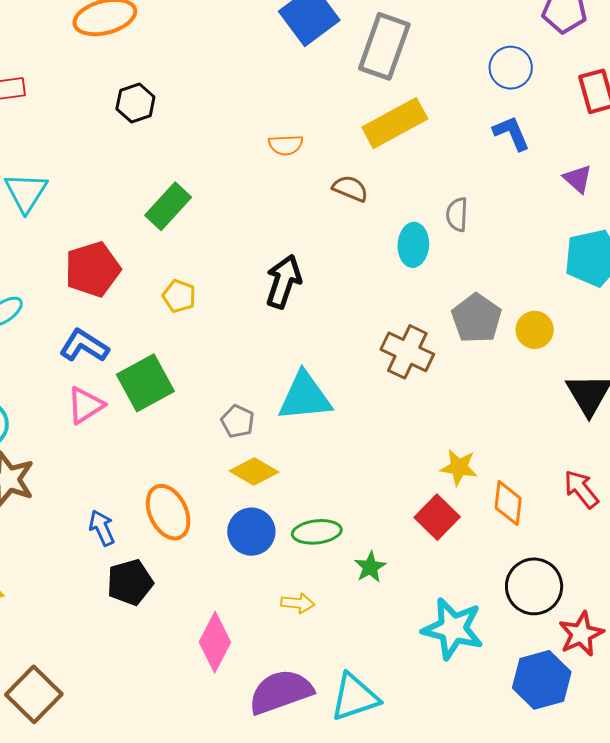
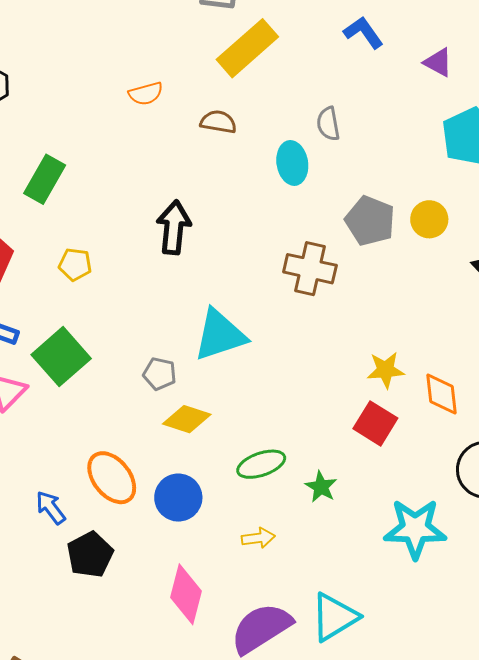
blue circle: (251, 532) -> (178, 498), moved

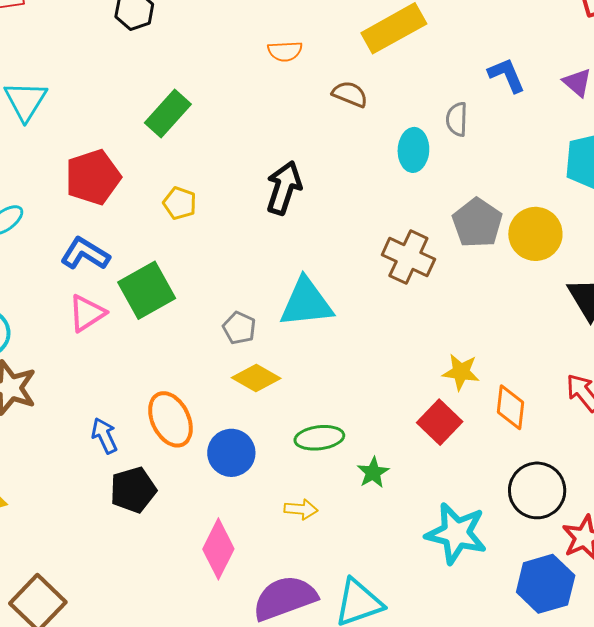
blue L-shape: (363, 32) -> (507, 75), moved
yellow circle: (429, 219) -> (535, 234), size x1.4

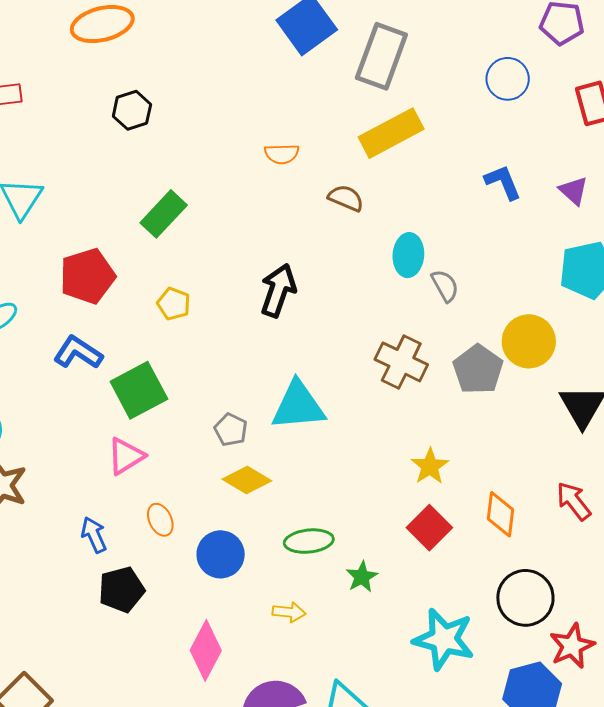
gray semicircle: (457, 119) -> (445, 286), moved, turned 148
gray pentagon: (477, 223) -> (478, 369), moved
pink triangle: (87, 313) -> (126, 456), moved
yellow star: (461, 372) -> (430, 466), moved, turned 30
orange ellipse: (170, 419) -> (160, 520), size x0.6

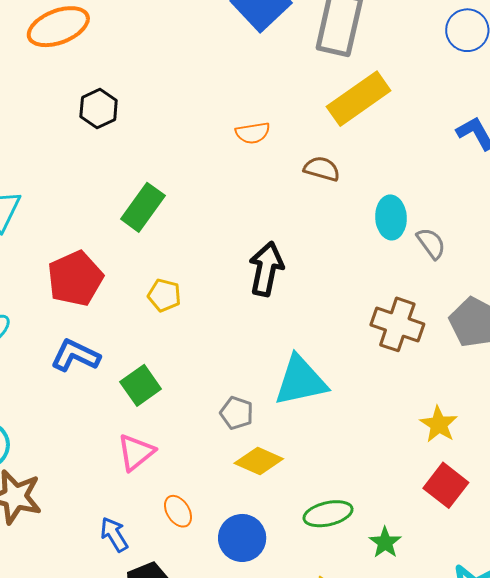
green square: (139, 390) -> (141, 385), size x0.7

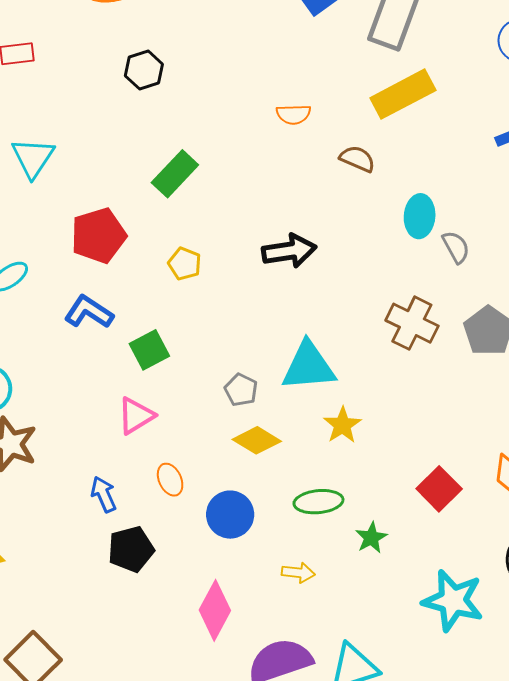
black arrow: (266, 269) -> (289, 251), turned 62
yellow star: (439, 424) -> (342, 425), moved

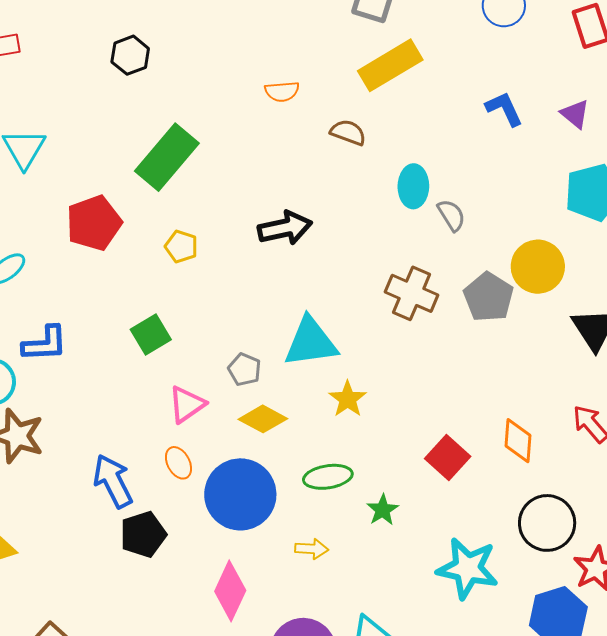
green rectangle: (175, 174) -> (167, 157), size x1.4
blue L-shape: (89, 312) -> (45, 344), moved, turned 147
pink triangle: (136, 416) -> (187, 404), moved
blue arrow: (104, 494) -> (113, 481), size x1.5
blue circle: (230, 515) -> (240, 494), size x1.5

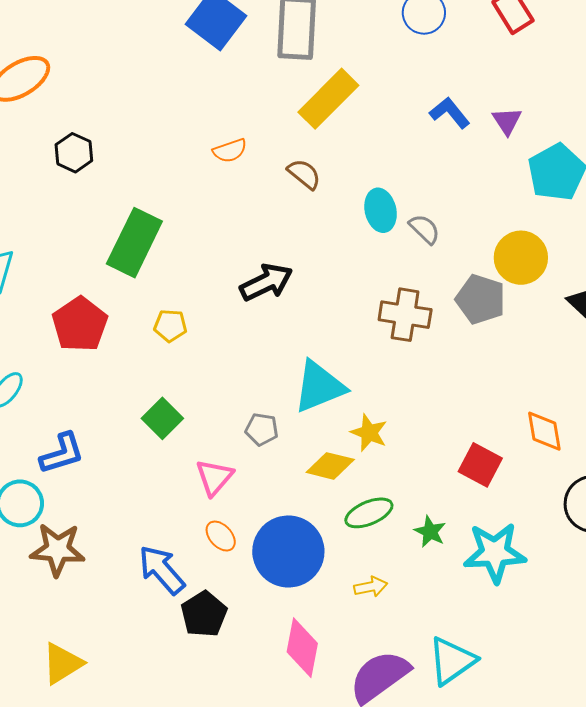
purple triangle: (575, 114) -> (507, 121), moved, turned 32
brown semicircle: (348, 132) -> (304, 174), turned 33
yellow diamond: (263, 419) -> (330, 466), moved
cyan star: (468, 568) -> (495, 553), moved

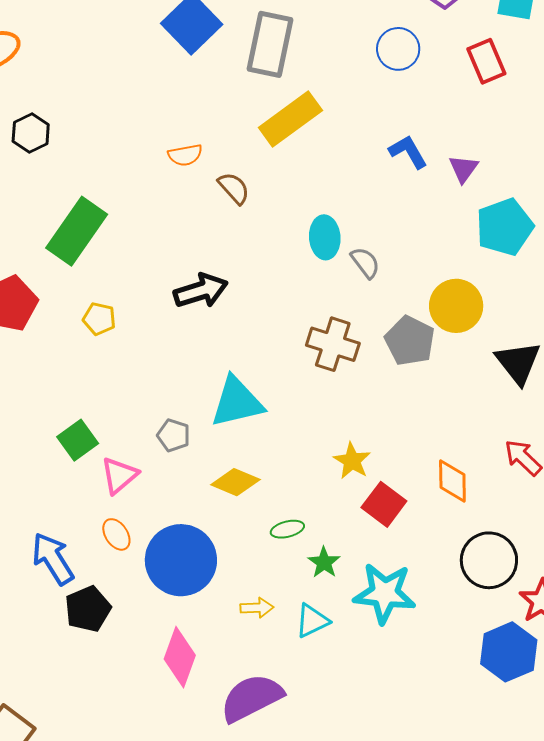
brown semicircle: (304, 174) -> (234, 188), moved
green square: (162, 418) -> (78, 440), moved
yellow star: (369, 433) -> (352, 461), moved
green ellipse: (369, 513) -> (287, 529), moved, size x0.7
cyan triangle: (452, 661) -> (312, 621), moved, size x0.7

